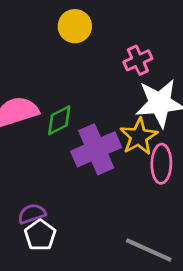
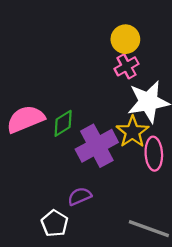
yellow circle: (75, 26) -> (125, 39), moved
purple semicircle: (32, 214) -> (80, 196), moved

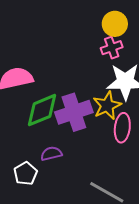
green diamond: (63, 123) -> (42, 110), moved, size x1.5

